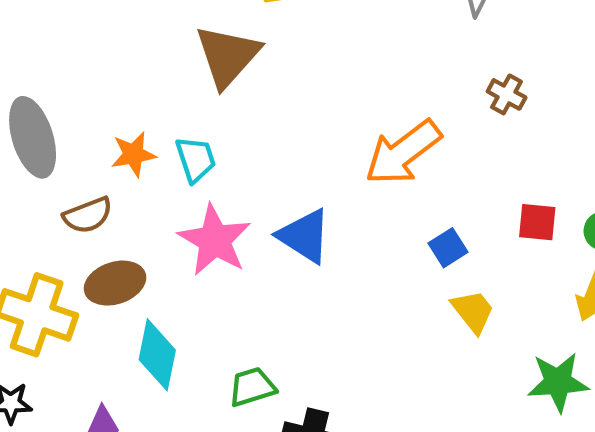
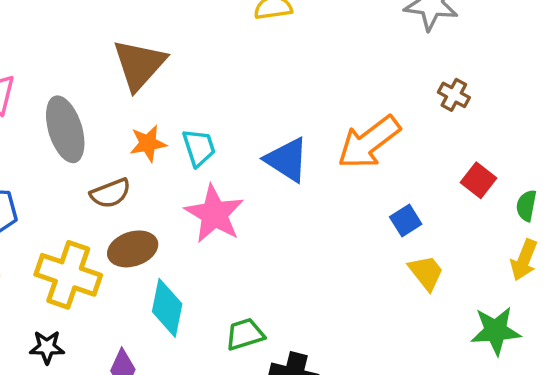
brown triangle: (228, 56) -> (139, 65), moved
red square: (537, 222) -> (478, 180), moved, turned 32
blue triangle: (304, 236) -> (287, 160), moved

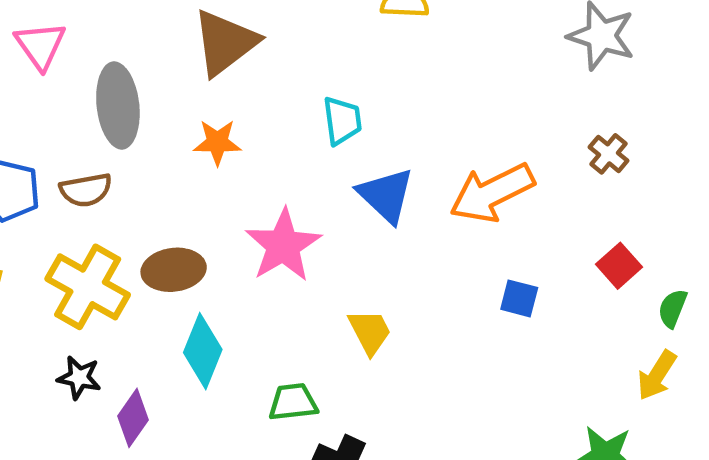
cyan trapezoid: (199, 148) -> (342, 121), moved
brown semicircle: (110, 193) -> (86, 190), moved
blue square: (406, 220) -> (519, 298), turned 36
yellow trapezoid: (426, 273) -> (370, 332), moved
black star: (47, 347) -> (79, 378), moved

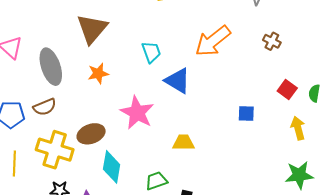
orange arrow: (492, 193) -> (213, 41), moved
green semicircle: (673, 308) -> (314, 93), moved
yellow trapezoid: (370, 332) -> (184, 142), turned -50
yellow arrow: (657, 375) -> (298, 128), moved, turned 145

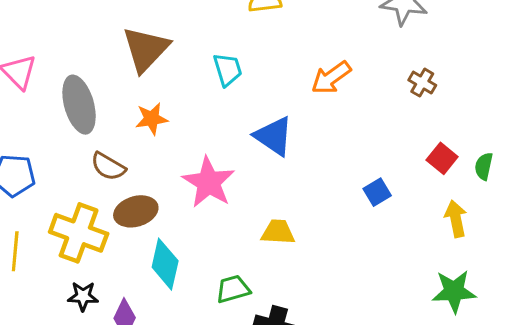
orange arrow: (213, 41) -> (331, 78), size x0.7
cyan trapezoid: (151, 52) -> (228, 70), moved
brown semicircle: (45, 107) -> (108, 166), moved, turned 50
blue square: (246, 114) -> (377, 192), turned -36

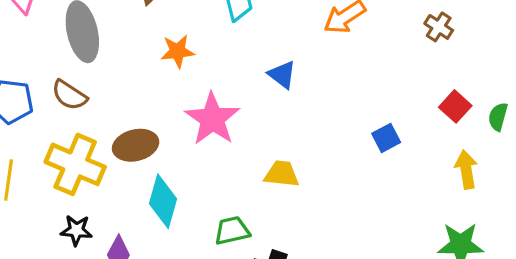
orange star: (152, 119) -> (178, 51), moved
blue triangle: (274, 136) -> (282, 75), size x0.7
brown semicircle: (108, 166) -> (69, 95), moved

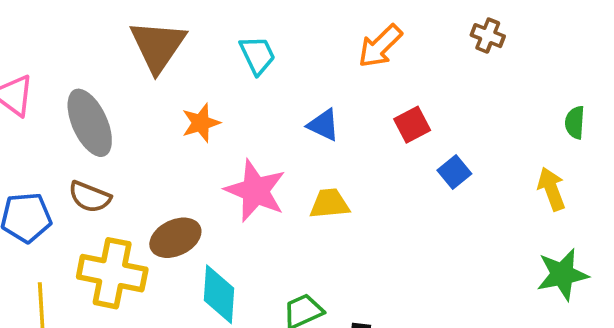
red square: (455, 106) -> (412, 125), moved, turned 32
yellow trapezoid: (282, 174) -> (330, 204), moved

